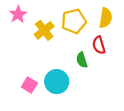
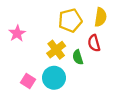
pink star: (18, 14) -> (17, 33), moved
yellow cross: (44, 30) -> (56, 50), moved

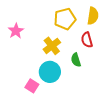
green semicircle: (78, 57) -> (76, 60), moved
pink square: (28, 81) -> (32, 86), moved

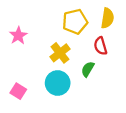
green semicircle: (76, 60) -> (88, 69), turned 48
pink square: (32, 86) -> (18, 91), moved

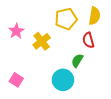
yellow cross: (60, 53) -> (42, 41), moved
cyan circle: (58, 83) -> (63, 80), moved

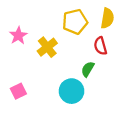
pink square: (16, 80) -> (18, 91), turned 32

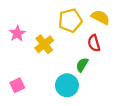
yellow semicircle: (107, 18) -> (100, 17), turned -72

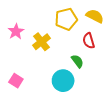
green semicircle: (82, 65) -> (77, 61), turned 112
pink square: (17, 85) -> (16, 81), turned -32

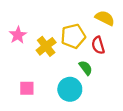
yellow pentagon: (66, 19) -> (73, 36), moved
pink square: (16, 81) -> (27, 88), moved, turned -32

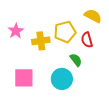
yellow cross: (46, 46) -> (41, 41), turned 30
pink square: (27, 88) -> (24, 78), size x1.5

